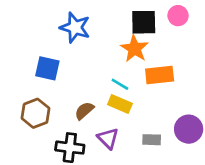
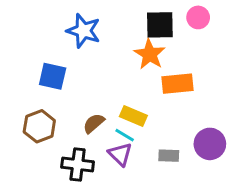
cyan line: (120, 84) -> (125, 135), moved

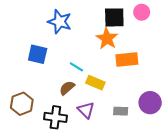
brown hexagon: (39, 126) -> (22, 104), moved
cyan line: (125, 135) -> (76, 67), moved

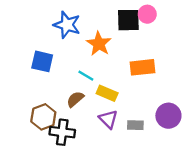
pink circle: (142, 12) -> (147, 14), moved
orange star: (107, 38) -> (99, 44), moved
brown hexagon: (22, 104) -> (43, 117), moved
purple triangle: (86, 110) -> (108, 119), moved

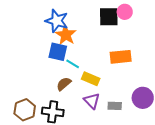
orange star: (99, 44) -> (66, 35), moved
blue square: (42, 61) -> (58, 52), moved
brown hexagon: (43, 117) -> (25, 110), moved

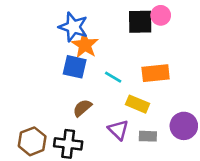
cyan line: (73, 64) -> (113, 77), moved
yellow rectangle: (91, 79) -> (138, 104), moved

